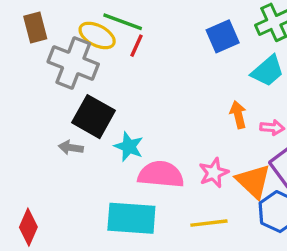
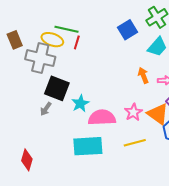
cyan star: (129, 147) -> (80, 103), turned 30
gray arrow: (71, 148) -> (46, 109), turned -56

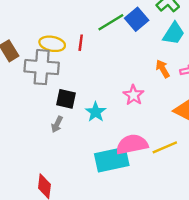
green line: (66, 29) -> (111, 22), moved, turned -35
black square: (57, 88) -> (66, 99), size x0.7
pink star: (133, 112) -> (134, 95), moved
pink semicircle: (102, 118) -> (132, 144), moved

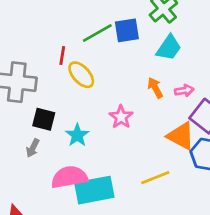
blue square: (137, 19) -> (127, 30), turned 30
yellow ellipse: (52, 44) -> (81, 75), moved, turned 35
pink semicircle: (132, 144) -> (69, 177), moved

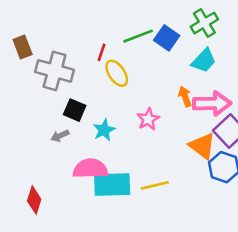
blue square: (127, 30) -> (167, 38), turned 35
pink arrow: (184, 91) -> (212, 103), size x2.0
gray arrow: (33, 148) -> (60, 136), turned 30
yellow line: (155, 178) -> (155, 185), moved

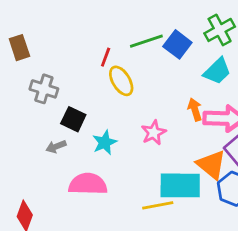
gray cross: (55, 71) -> (44, 89), moved, size x0.7
cyan rectangle: (112, 185) -> (180, 185), moved

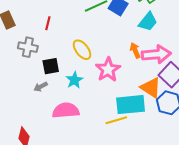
red line: (106, 57) -> (48, 23), moved
yellow ellipse: (121, 81) -> (82, 50), moved
black square: (73, 119) -> (51, 66), turned -30
pink star: (154, 133) -> (108, 70), size x1.4

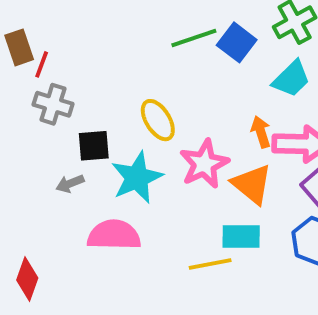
red line: (48, 23) -> (42, 64), moved
cyan star: (74, 80) -> (137, 178), size x1.5
orange triangle: (151, 88) -> (252, 184), moved
cyan rectangle: (131, 105) -> (241, 236), size x0.7

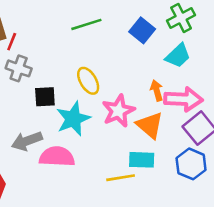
green line: (194, 38) -> (86, 24), moved
gray arrow: (70, 184) -> (27, 141), moved, size x1.6

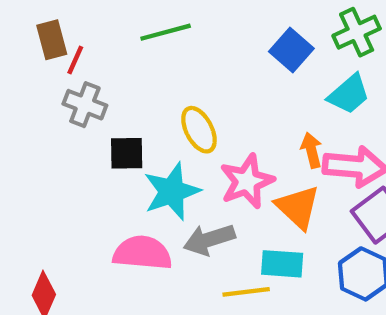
green line: (86, 24) -> (166, 32), moved
gray arrow: (27, 141) -> (209, 239), moved

